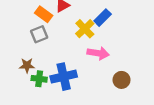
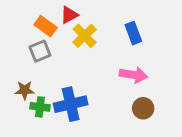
blue rectangle: (103, 18) -> (133, 33), moved, turned -66
yellow cross: (85, 29) -> (85, 36), moved
pink arrow: (98, 53) -> (133, 75), moved

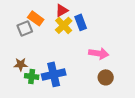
red triangle: (69, 15) -> (62, 10), moved
blue rectangle: (133, 33) -> (81, 22), moved
gray square: (40, 51) -> (25, 28), moved

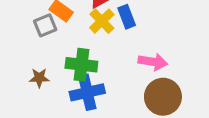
green cross: (32, 76) -> (81, 65), moved, size x1.5
brown circle: (106, 77) -> (163, 97), size x1.6

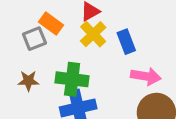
blue rectangle: (127, 17) -> (126, 42), moved
brown star: (39, 78) -> (28, 81), moved

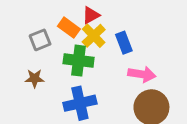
orange rectangle: (51, 24) -> (69, 28), moved
green cross: (72, 79) -> (79, 61), moved

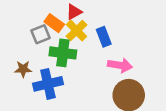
gray square: (40, 40) -> (41, 34), moved
blue cross: (80, 103) -> (48, 84), moved

